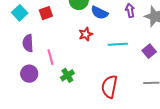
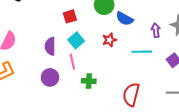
purple arrow: (130, 10) -> (156, 30), moved
cyan square: (20, 13) -> (76, 40), moved
green cross: (67, 75) -> (89, 81), turned 32

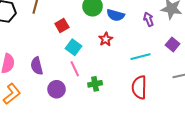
purple semicircle: (50, 46) -> (37, 66), moved
cyan line: (142, 52) -> (141, 57), moved

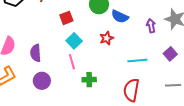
purple circle: (57, 89) -> (42, 81), moved

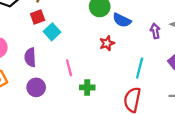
red square: (66, 18) -> (38, 17), moved
cyan square: (74, 41) -> (52, 32), moved
cyan line: (137, 60) -> (140, 68), turned -72

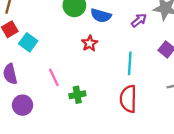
purple arrow: (155, 31) -> (139, 20), turned 72

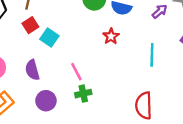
green cross: (77, 95) -> (83, 94), moved
red semicircle: (128, 99) -> (144, 106), moved

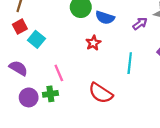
purple semicircle: (32, 70) -> (18, 68), turned 132
green cross: (83, 94) -> (50, 94), moved
red semicircle: (144, 106) -> (101, 93), moved, turned -60

